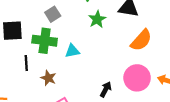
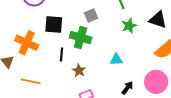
cyan triangle: (72, 51) -> (116, 59), moved

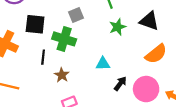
black arrow: (127, 88) -> (120, 84), moved

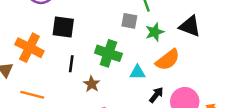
gray square: (76, 15) -> (129, 21), moved, turned 32
green cross: (64, 39) -> (108, 53), moved
orange semicircle: (156, 54) -> (168, 60), moved

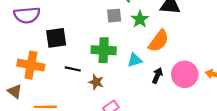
black line: (71, 64) -> (73, 69), turned -70

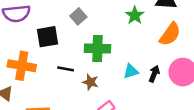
gray square: (114, 16) -> (78, 16), moved, turned -35
orange semicircle: (159, 41) -> (170, 34), moved
cyan triangle: (135, 60) -> (131, 71), moved

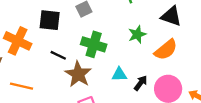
green star: (135, 15) -> (137, 34), moved
brown star: (90, 82) -> (78, 74), size x1.6

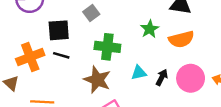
orange cross: (18, 41) -> (30, 57), turned -36
orange semicircle: (166, 50) -> (181, 39), turned 35
black line: (58, 55) -> (61, 55), moved

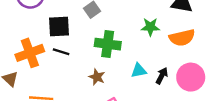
green star: (150, 29) -> (150, 27), turned 30
brown star: (97, 80) -> (97, 77), size x0.6

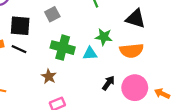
cyan triangle: (139, 71) -> (90, 53), moved

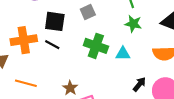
green star: (104, 37) -> (133, 24), moved
brown star: (49, 76) -> (70, 88), moved

